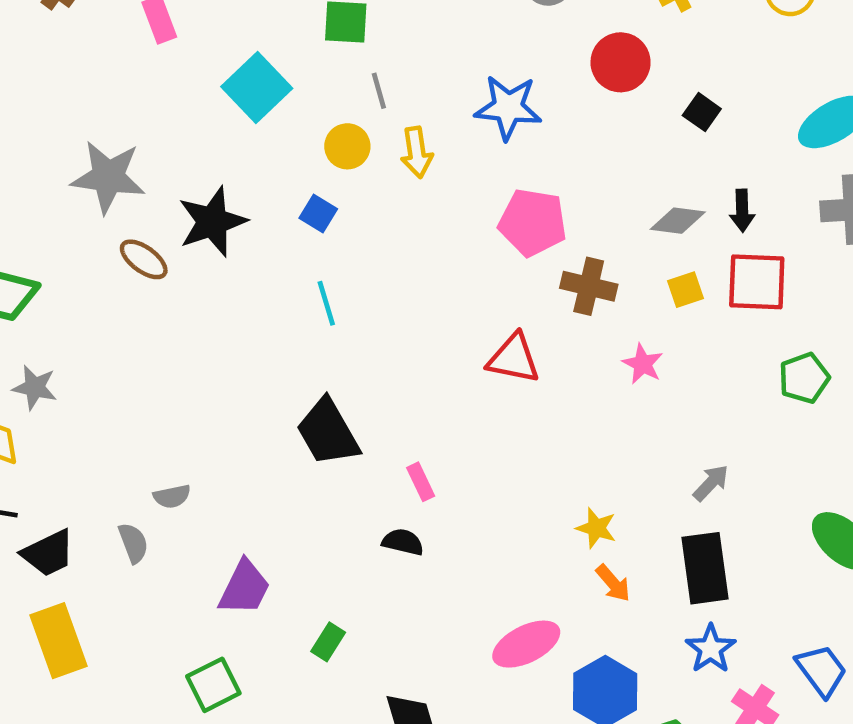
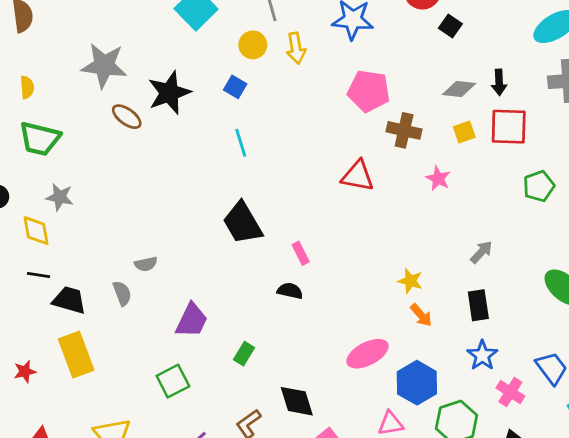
black square: (702, 112) -> (450, 26), moved
black trapezoid: (48, 553) -> (69, 300), turned -138
black rectangle: (705, 568) -> (478, 305), size x0.7

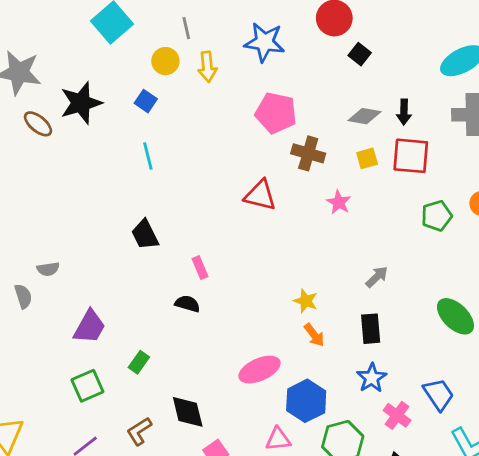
black trapezoid: (243, 223) -> (145, 235), size x0.7
green square: (173, 381) -> (87, 386), moved

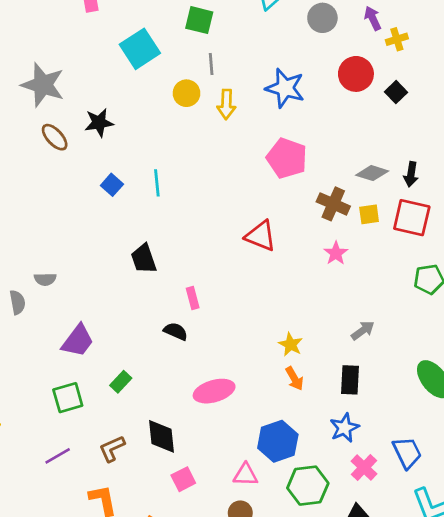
black square: (360, 54) -> (396, 92), moved
blue square: (146, 101) -> (112, 185), moved
black star: (81, 103) -> (99, 123), size x0.7
brown cross: (308, 153) -> (333, 204), moved
pink ellipse: (260, 370) -> (214, 391), moved

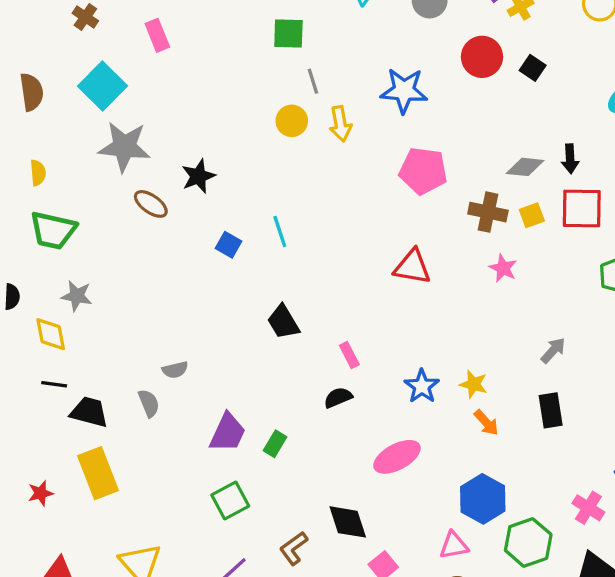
cyan square: (140, 49) -> (103, 86), moved
black semicircle: (176, 331) -> (338, 398), turned -35
green rectangle: (121, 382) -> (275, 444), moved
blue star: (344, 428) -> (422, 386), moved

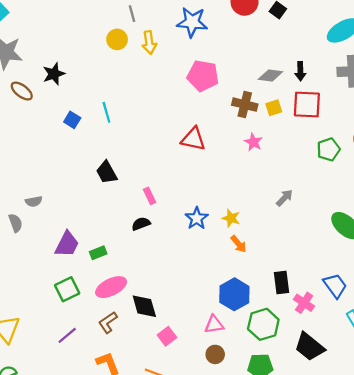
black rectangle: (551, 410) -> (281, 282), moved
green rectangle: (275, 444) -> (98, 253), turned 35
pink ellipse: (397, 457) -> (111, 287), moved

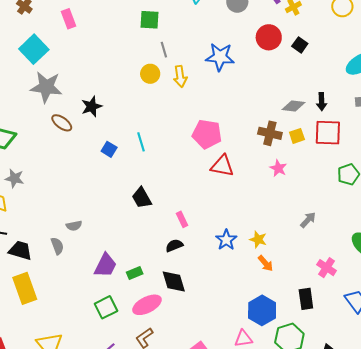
pink pentagon: (203, 76) -> (207, 134), moved
pink cross: (304, 303) -> (327, 268), moved
black diamond: (144, 306) -> (174, 281), moved

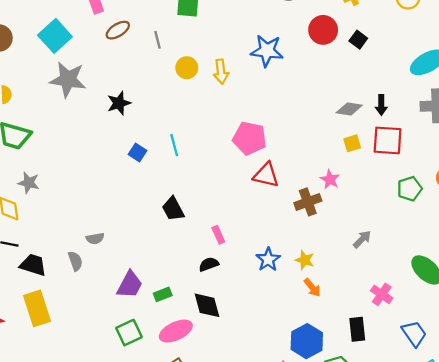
gray line: (164, 50) -> (158, 40), moved
brown ellipse: (62, 123) -> (118, 30), moved, turned -70
brown cross: (270, 133) -> (308, 202), moved, turned -35

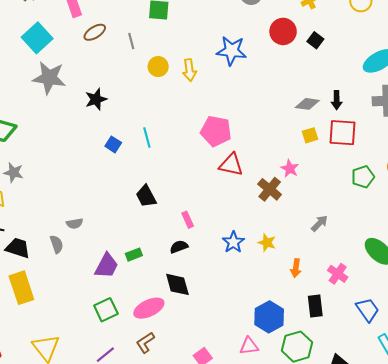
brown cross: (308, 202) -> (270, 189), turned -30
orange arrow: (312, 288) -> (296, 268), moved, turned 48
green rectangle: (163, 294) -> (134, 255), moved

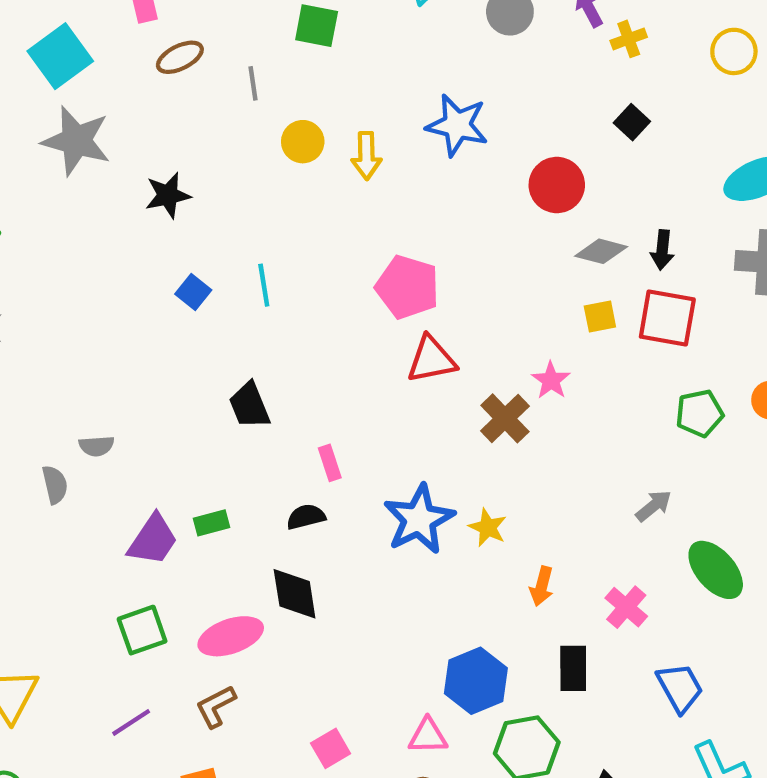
red circle: (283, 31) -> (557, 185), moved
red triangle: (231, 165) -> (431, 360), turned -30
gray arrow: (319, 223) -> (654, 506), moved
blue star: (233, 242) -> (419, 519), size x1.5

